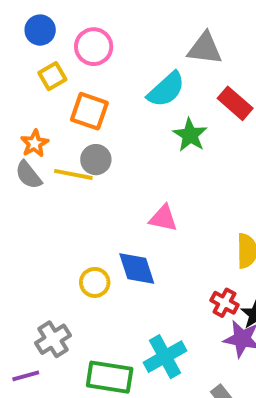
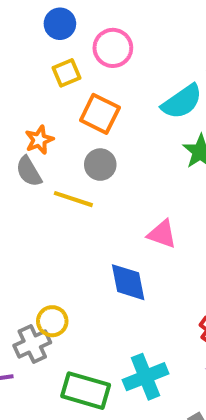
yellow line: (73, 174) -> (73, 199), moved
yellow circle: (95, 282) -> (52, 321), moved

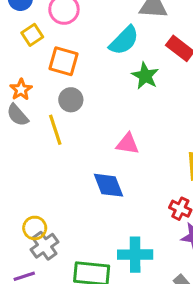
yellow line: (73, 199) -> (55, 130), turned 64
yellow circle: (52, 321) -> (35, 228), moved
cyan cross: (145, 377) -> (135, 255), turned 32

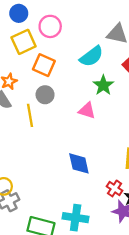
yellow square: (32, 35) -> (24, 42), size x1.5
pink triangle: (128, 144) -> (87, 111), moved
blue diamond: (109, 185) -> (79, 163), moved

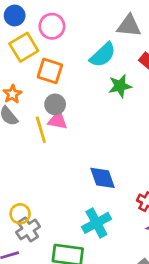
green star: (103, 85) -> (120, 86), turned 30
pink triangle: (87, 111) -> (58, 120), moved
cyan cross: (76, 218) -> (96, 223), moved, turned -30

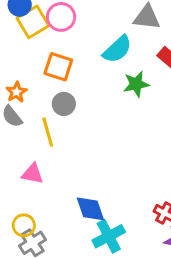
yellow square: (24, 47) -> (33, 22), moved
pink triangle: (58, 120) -> (32, 174), moved
blue diamond: (103, 178) -> (90, 209), moved

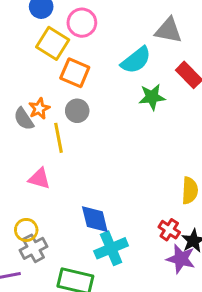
yellow square: (33, 22) -> (53, 43), moved, turned -32
orange star: (16, 92) -> (39, 109), moved

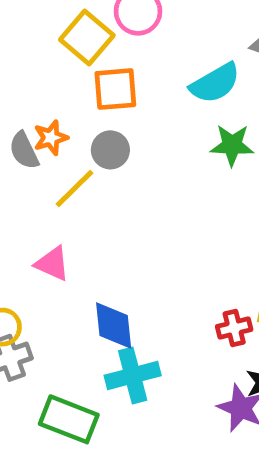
orange square: (75, 73) -> (115, 89), turned -36
yellow line: (58, 138) -> (74, 188), turned 48
pink triangle: (39, 178) -> (52, 264), moved
red cross: (169, 230) -> (234, 328), moved, turned 35

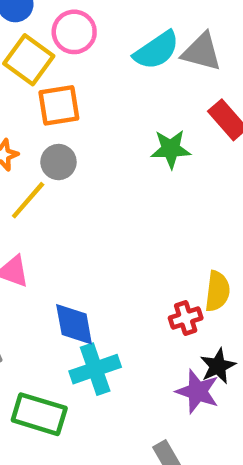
cyan semicircle: (215, 83) -> (156, 50), moved

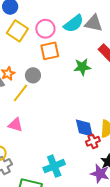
pink circle: (74, 32) -> (45, 29), moved
orange square: (59, 105) -> (50, 51), moved
blue diamond: (74, 324) -> (84, 128), moved

